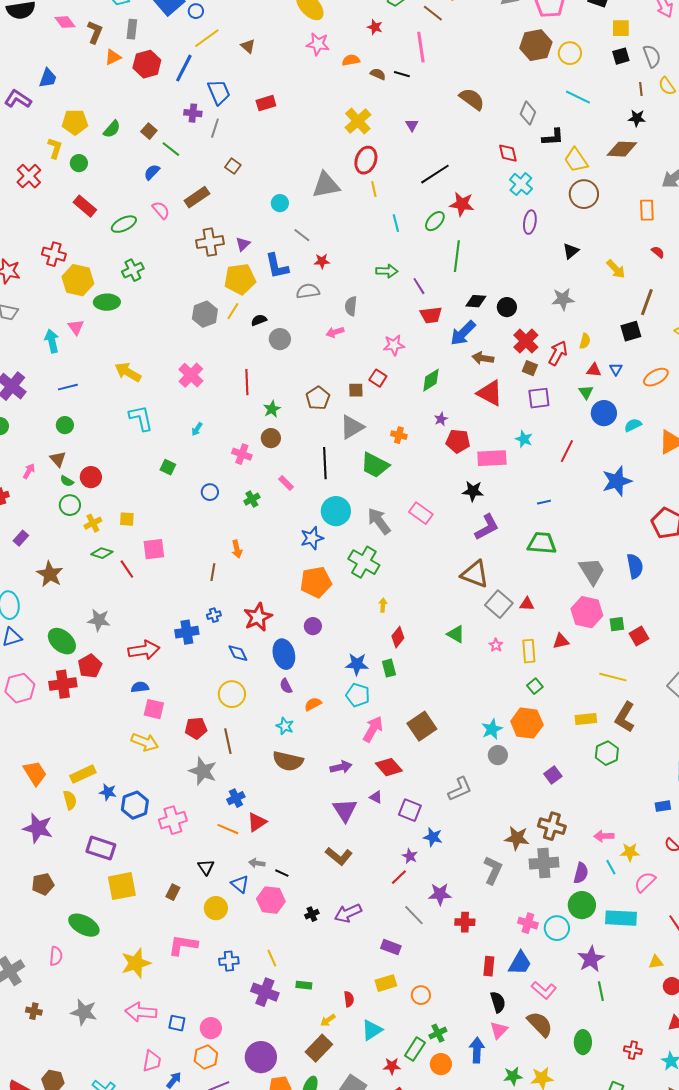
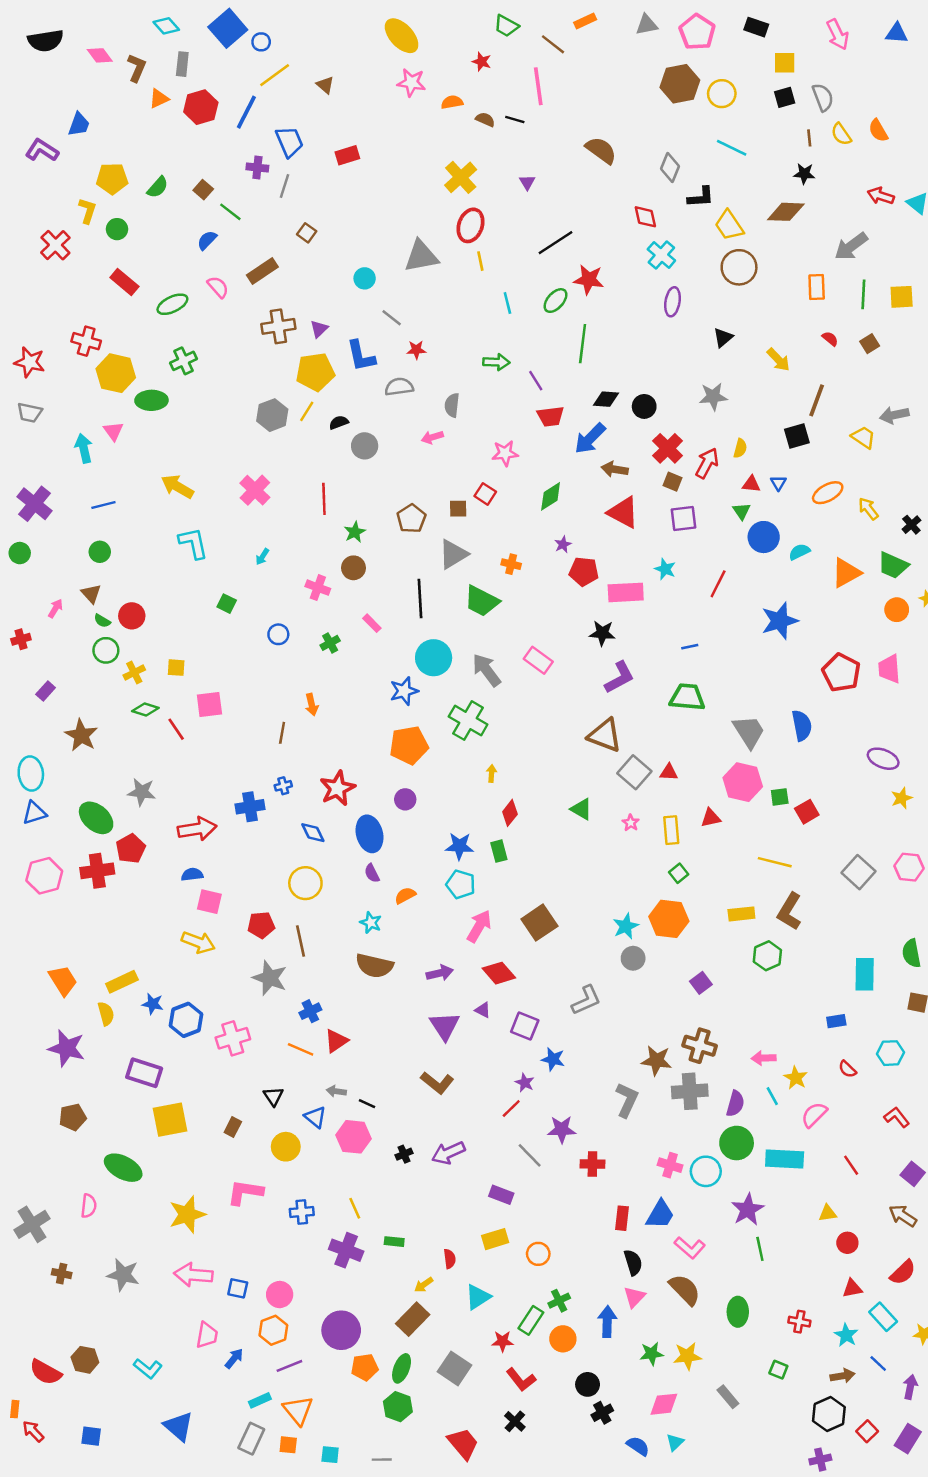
yellow star: (630, 852) -> (796, 1078), turned 30

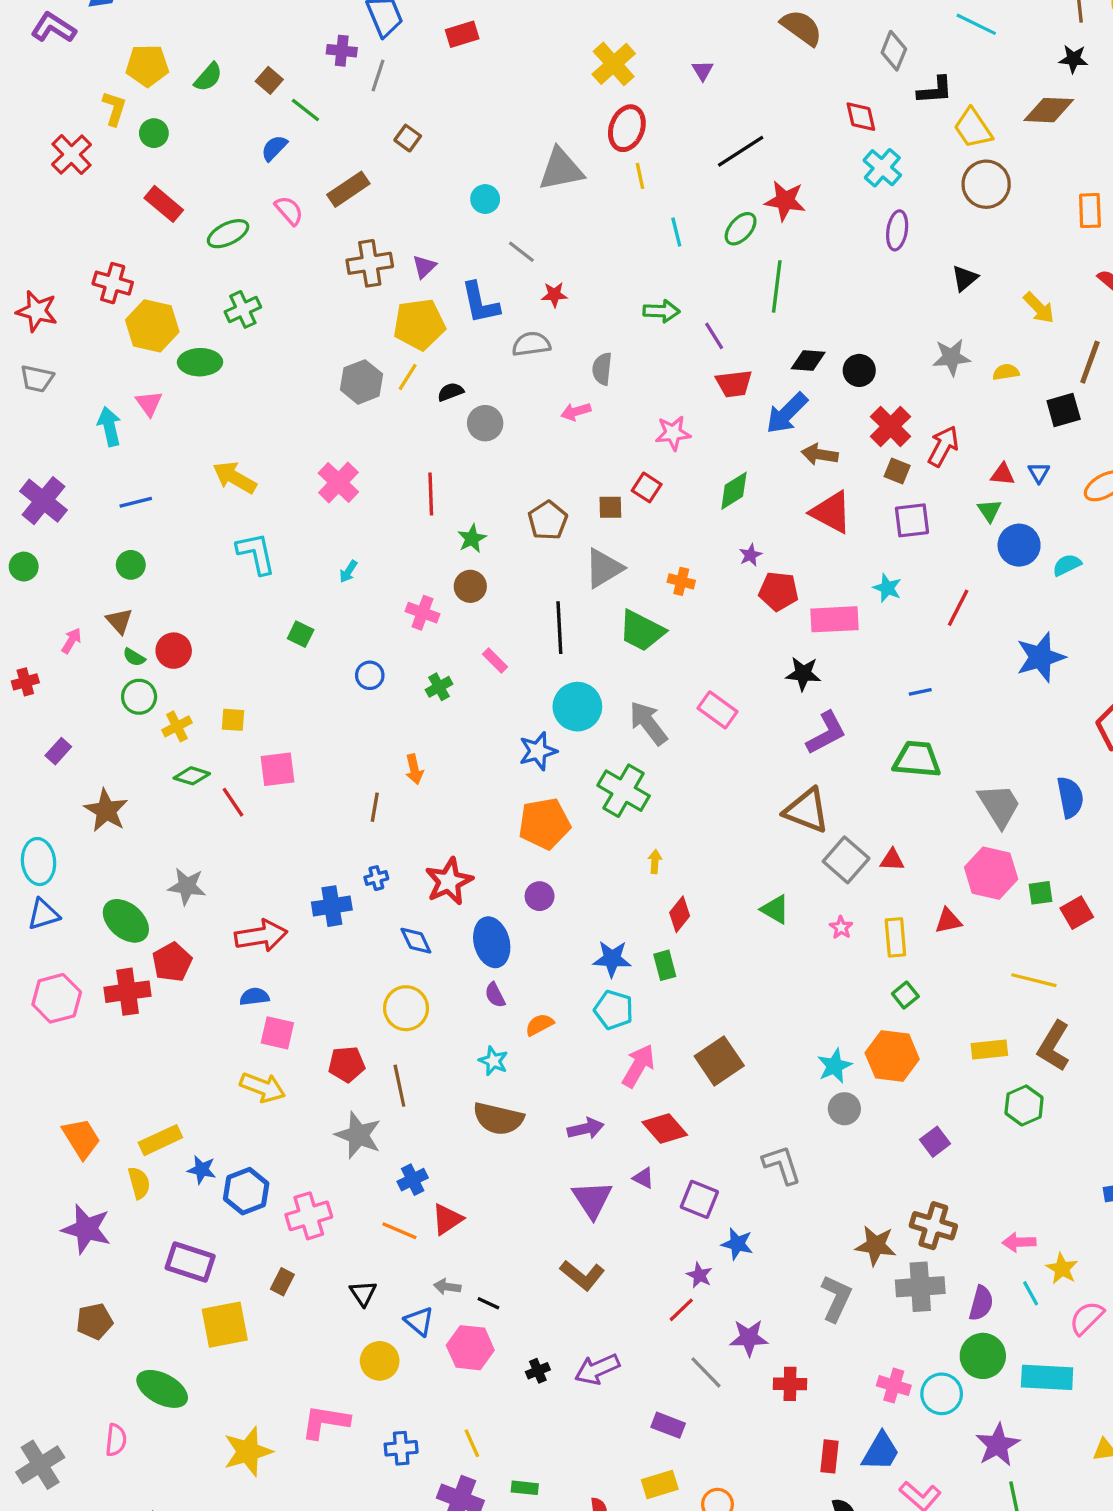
yellow semicircle: (740, 448) -> (1006, 372), moved, turned -114
gray L-shape: (586, 1000) -> (782, 1165), turned -84
brown rectangle: (233, 1127) -> (282, 1282), moved

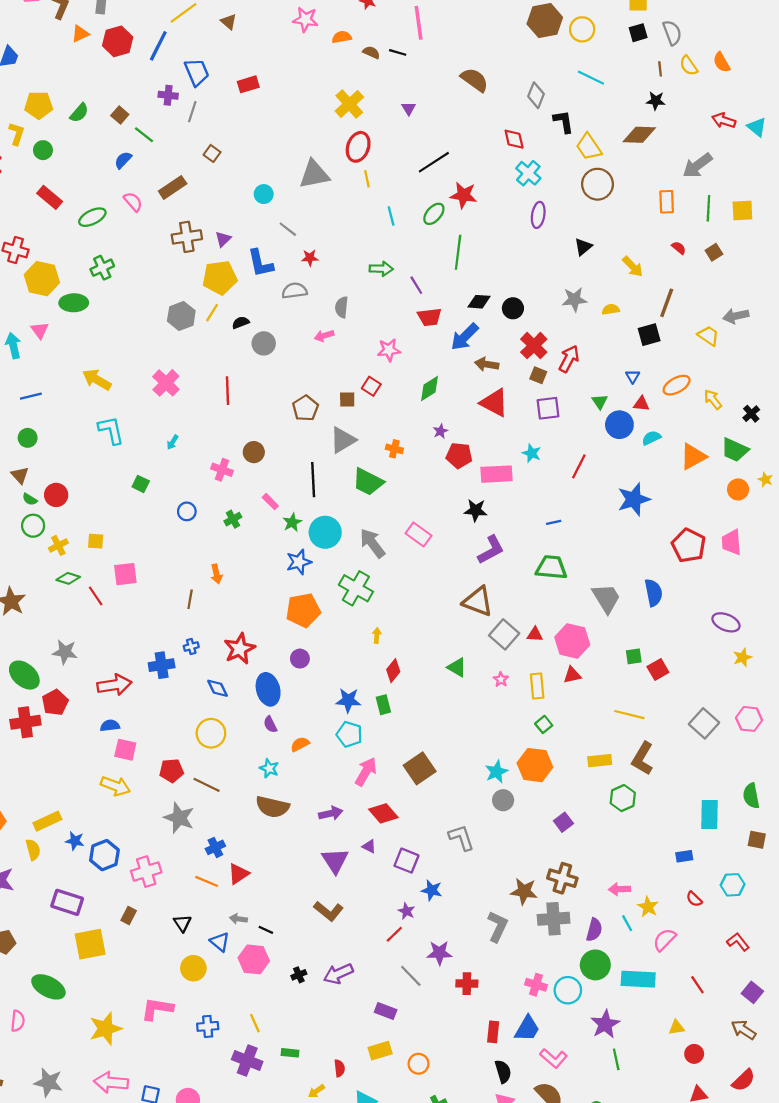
black L-shape: (935, 90) -> (563, 122), turned -95
red triangle: (1003, 474) -> (641, 404), moved
green star: (472, 539) -> (292, 522), moved
pink hexagon: (991, 873) -> (572, 641), moved
brown line: (399, 1086) -> (207, 785), turned -52

